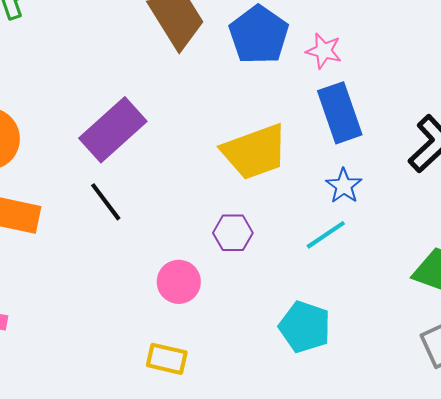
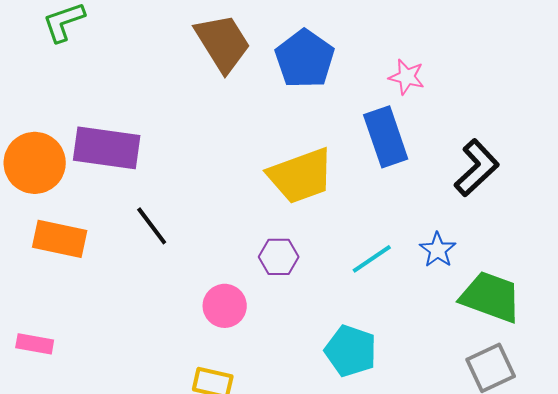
pink star: (324, 51) -> (407, 77), moved
purple rectangle: (113, 130) -> (107, 148), moved, turned 50
blue star: (344, 186) -> (438, 250), moved

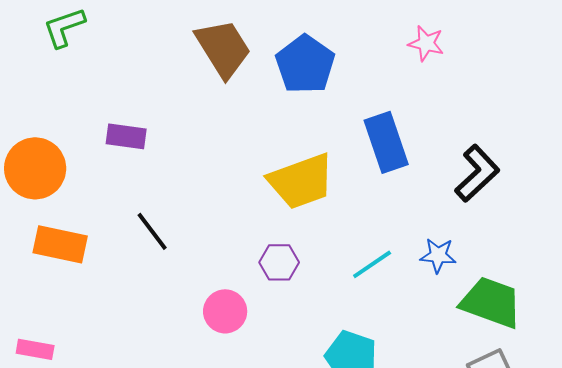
pink star: (407, 77) -> (426, 43), moved
purple rectangle: (107, 148) -> (126, 136), moved, size x0.6
blue star: (438, 250) -> (438, 255), turned -30

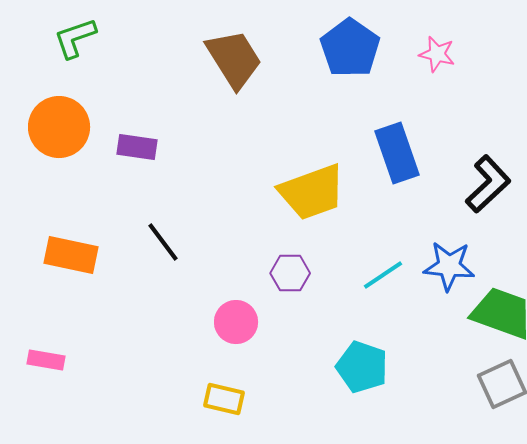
blue pentagon: (305, 64) -> (350, 48), moved
orange circle: (35, 168) -> (59, 127), moved
blue star: (438, 255) -> (449, 266), size x1.4

